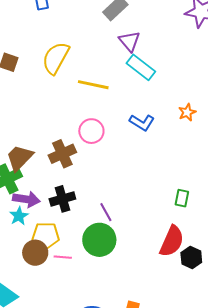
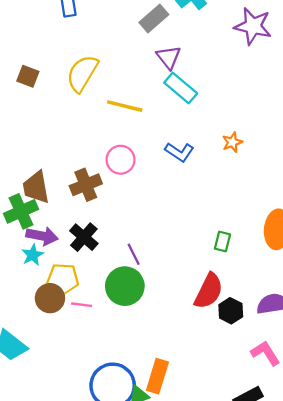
brown trapezoid: (20, 158) -> (36, 187), turned -56
black cross: (62, 199) -> (84, 237), turned -35

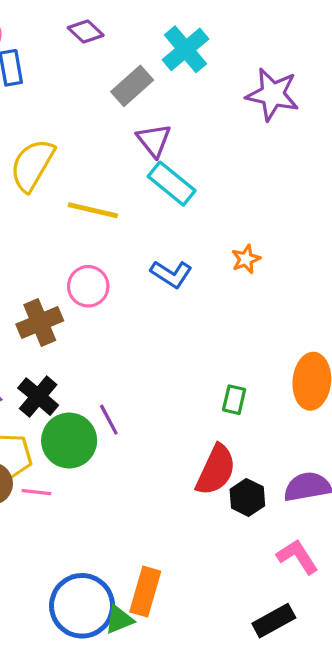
green circle: (125, 286) -> (69, 441), moved

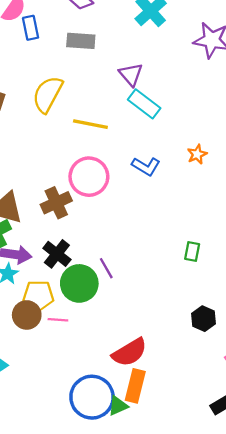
gray rectangle: (132, 86) -> (81, 41), moved, turned 48
pink circle: (88, 286) -> (89, 177), size x1.4
red semicircle: (216, 470) -> (130, 352), moved, turned 36

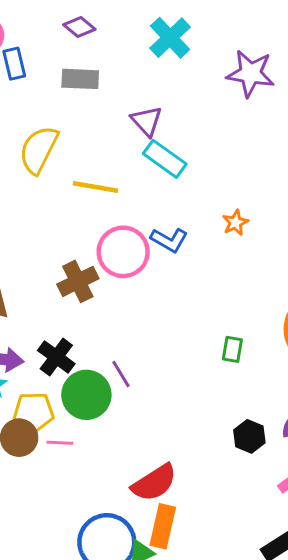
pink circle: (89, 177) -> (123, 252), moved
brown cross: (56, 203) -> (78, 281), moved

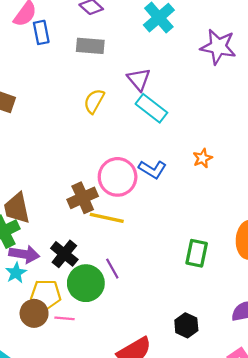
yellow semicircle: (39, 150) -> (94, 101), moved, size x0.7
yellow line: (95, 187) -> (107, 218), moved
green rectangle: (232, 349) -> (197, 253), size x1.4
black hexagon: (249, 436) -> (186, 325), moved

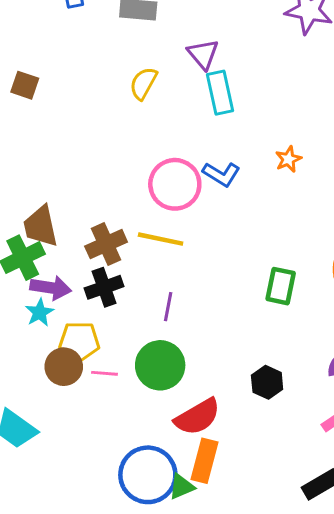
cyan rectangle: (151, 108) -> (220, 93), turned 40
brown cross: (83, 198) -> (106, 244), moved
black cross: (64, 254) -> (104, 287), turned 32
purple line: (112, 269) -> (168, 307), turned 40
green circle: (86, 283) -> (160, 365), moved

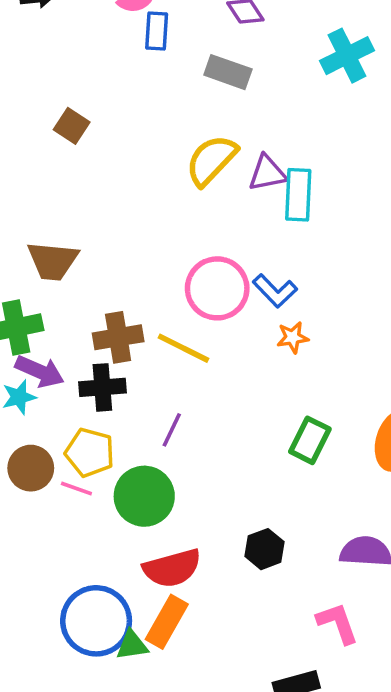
purple triangle: (203, 54) -> (267, 173), moved, turned 44
yellow semicircle: (143, 83) -> (211, 160), size x1.4
orange star: (288, 159) -> (293, 337), moved
brown trapezoid: (41, 226) -> (53, 261), moved, turned -87
yellow pentagon: (79, 341) -> (90, 453), moved

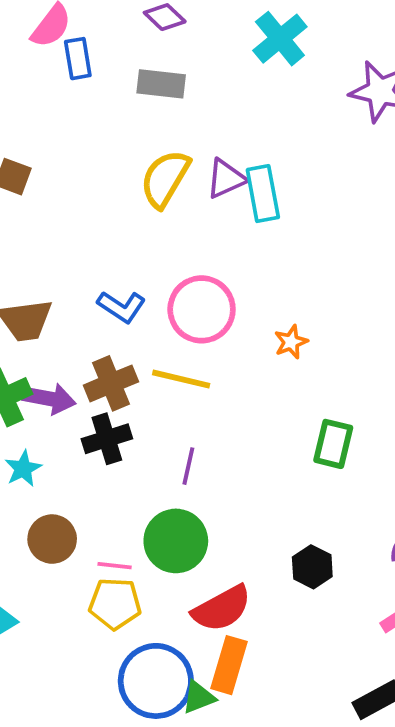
blue L-shape: (275, 291) -> (122, 307), moved
purple arrow: (40, 371) -> (49, 399), moved
yellow pentagon: (90, 453) -> (115, 604), moved
pink line: (76, 488) -> (115, 566), moved

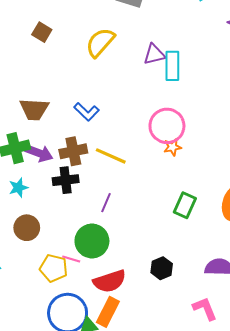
yellow semicircle: (165, 179) -> (100, 42), moved
pink circle: (202, 309) -> (167, 126), moved
pink line: (115, 566) -> (71, 259), moved

